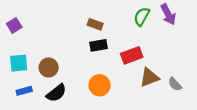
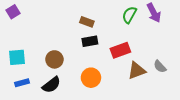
purple square: (14, 25) -> (13, 12), moved
brown circle: (49, 68) -> (54, 59), moved
gray semicircle: (175, 84) -> (160, 67), moved

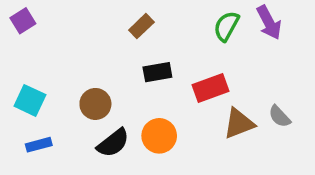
brown rectangle: (87, 22) -> (141, 26), moved, turned -64
cyan square: (17, 57) -> (30, 100), turned 30
black semicircle: (51, 85) -> (113, 143), moved

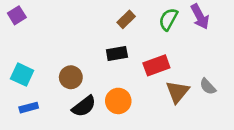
brown rectangle: (141, 26) -> (126, 19), moved
brown triangle: (239, 123) -> (178, 92), turned -30

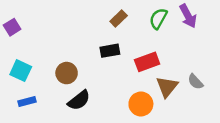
purple square: (17, 15) -> (12, 27), moved
orange circle: (118, 101) -> (141, 104), moved

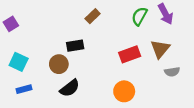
brown rectangle: (119, 19) -> (93, 16), moved
black rectangle: (110, 51) -> (75, 46), moved
gray semicircle: (195, 82) -> (172, 72), turned -56
brown triangle: (167, 87) -> (160, 49), moved

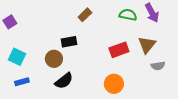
green semicircle: (139, 16) -> (128, 15), turned 72

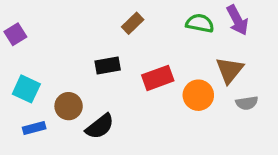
red rectangle: (119, 50) -> (158, 78), moved
brown circle: (54, 59) -> (69, 106), moved
orange circle: (114, 84) -> (198, 95), moved

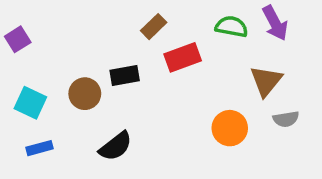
red rectangle: (158, 78) -> (183, 57), moved
orange circle: (198, 95) -> (230, 128), moved
brown circle: (69, 106) -> (85, 94), moved

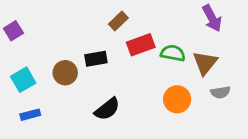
green semicircle: (232, 27) -> (173, 53), moved
cyan square: (30, 103) -> (23, 80), turned 35
black semicircle: (116, 146) -> (107, 109), moved

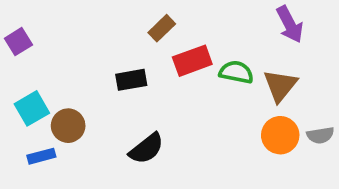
brown circle: (65, 73) -> (68, 126), moved
gray semicircle: (220, 92) -> (320, 135), moved
orange circle: (177, 99) -> (280, 135), moved

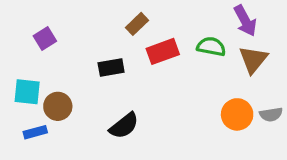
purple square: (18, 42) -> (45, 38), moved
green semicircle: (236, 72) -> (211, 47), moved
brown triangle: (280, 86) -> (253, 59), moved
cyan square: (32, 108) -> (27, 92), turned 36

